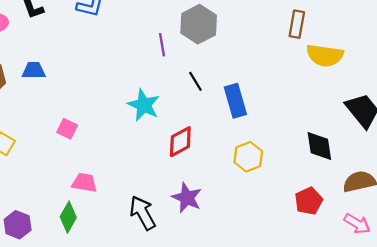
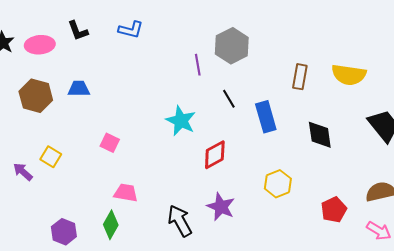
brown rectangle: (297, 24) -> (300, 77), moved
black diamond: (319, 146) -> (320, 135), moved
yellow hexagon: (248, 157) -> (278, 184), moved

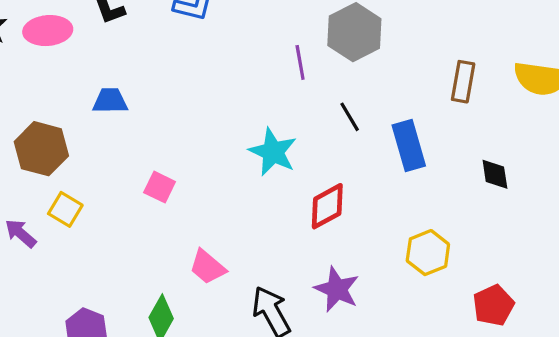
brown hexagon: (36, 96) -> (41, 149), moved
black diamond: (320, 135) -> (495, 174), size x0.7
pink trapezoid: (126, 193) -> (207, 267), moved, turned -150
red pentagon: (334, 210) -> (493, 305), moved

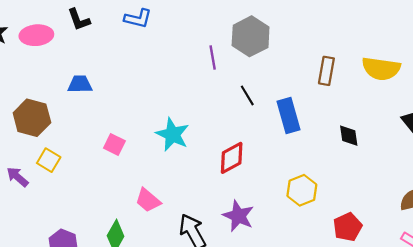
cyan star: (273, 152) -> (172, 134), moved

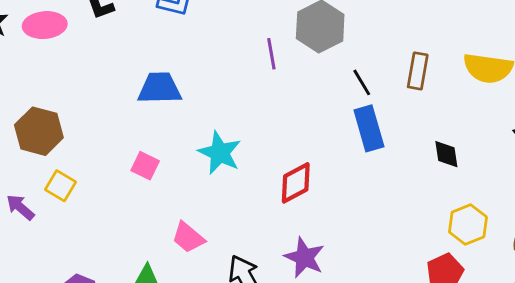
blue trapezoid: (80, 84) -> (159, 88), moved, size x1.4
black line: (247, 95) -> (362, 82), moved
yellow hexagon: (302, 190) -> (468, 224), moved

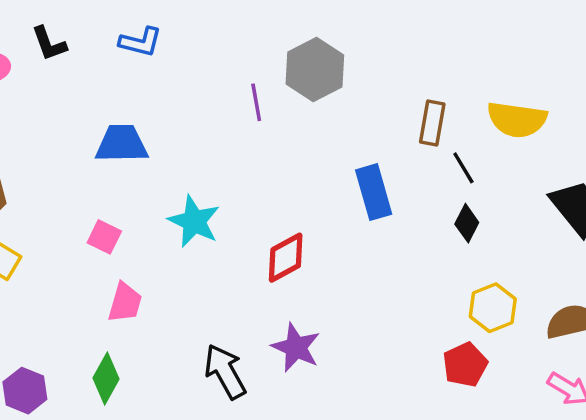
black line: (362, 82) -> (463, 168), moved
black diamond: (446, 154) -> (467, 223), turned 36
pink trapezoid: (188, 237) -> (125, 303), moved, turned -114

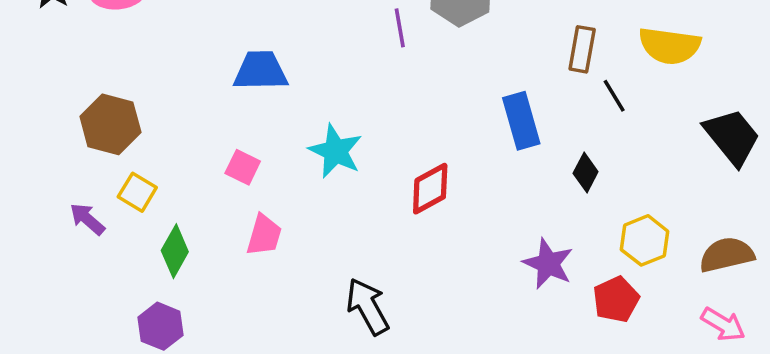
black diamond: (467, 223) -> (586, 173), moved
purple star: (296, 347) -> (548, 264), moved
green diamond: (106, 379) -> (175, 251), moved

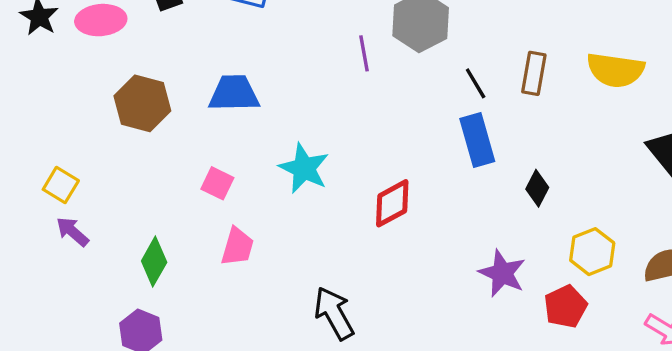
black line: (614, 96) -> (476, 83), moved
brown hexagon: (110, 124) -> (142, 103), moved
yellow square: (137, 192) -> (61, 185), moved

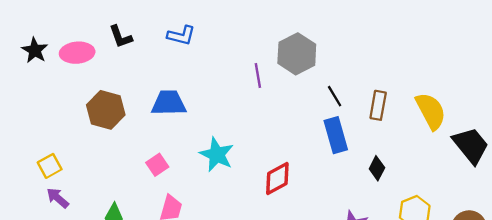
yellow semicircle: (615, 70) -> (431, 111), moved, turned -126
brown rectangle: (534, 73) -> (378, 105), moved
pink square: (217, 183) -> (157, 165), turned 30
yellow square: (61, 185) -> (50, 166), turned 30

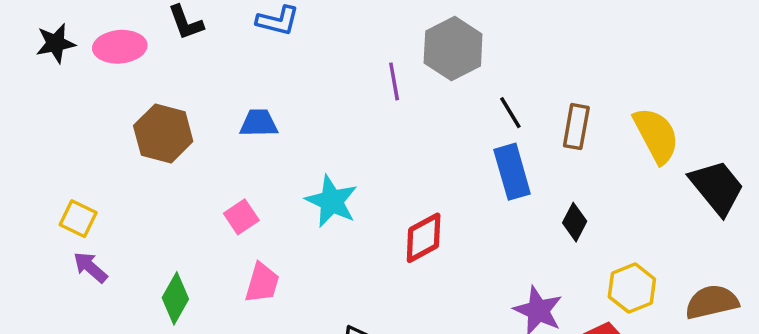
black star: (35, 50) -> (56, 43), turned 30
blue trapezoid: (169, 103) -> (259, 123), size x0.7
yellow square: (50, 166) -> (78, 219), turned -35

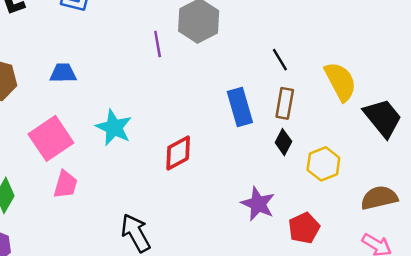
black line: (510, 113) -> (280, 60), moved
brown rectangle: (576, 127) -> (285, 103), moved
pink square: (241, 217) -> (51, 138), size x1.8
yellow hexagon: (632, 288) -> (323, 164), moved

